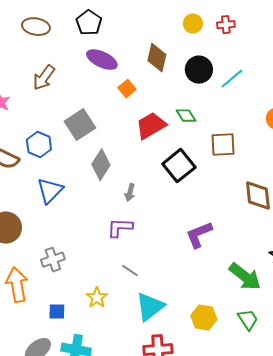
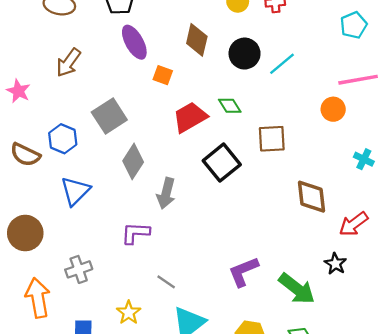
purple ellipse: (102, 60) -> (134, 42), turned 36
orange square: (127, 89) -> (163, 75), turned -30
gray arrow: (130, 193) -> (166, 193), size x1.5
purple L-shape: (120, 228) -> (135, 233), moved
purple L-shape: (199, 235) -> (243, 272), moved

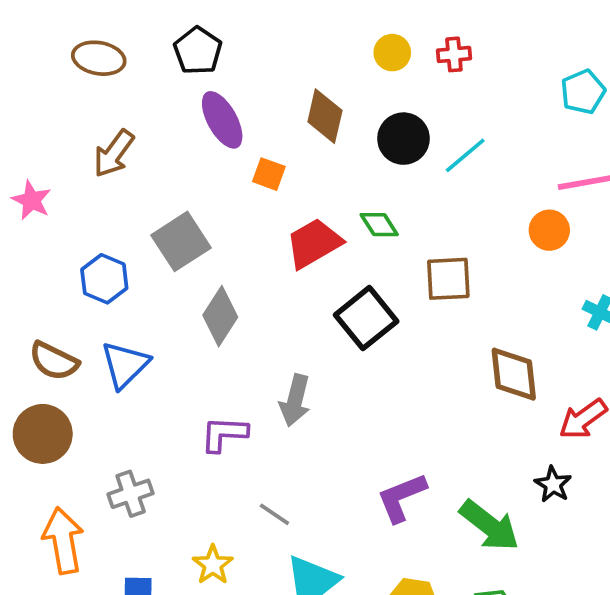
brown semicircle: (25, 155) -> (54, 361), moved
gray arrow: (166, 193) -> (295, 400), moved

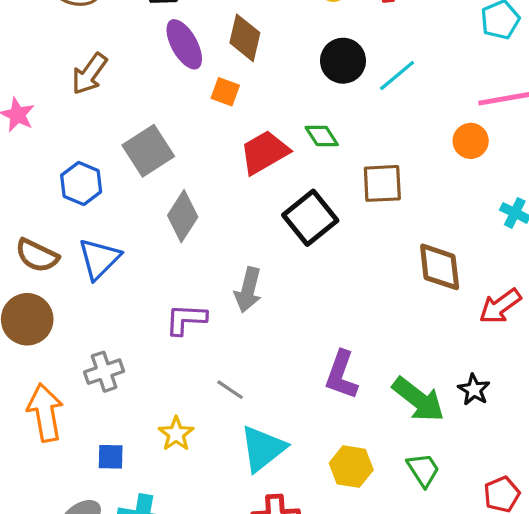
brown diamond: (325, 116) -> (245, 38), moved
black star: (553, 484) -> (474, 390), moved
purple L-shape: (402, 498) -> (341, 375), turned -48

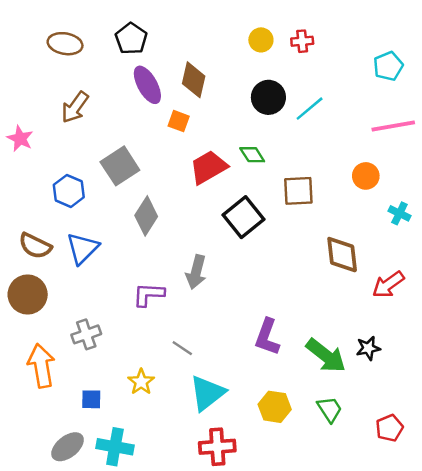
orange circle: (471, 141) -> (366, 176), moved
black star: (474, 390) -> (368, 348), turned 30

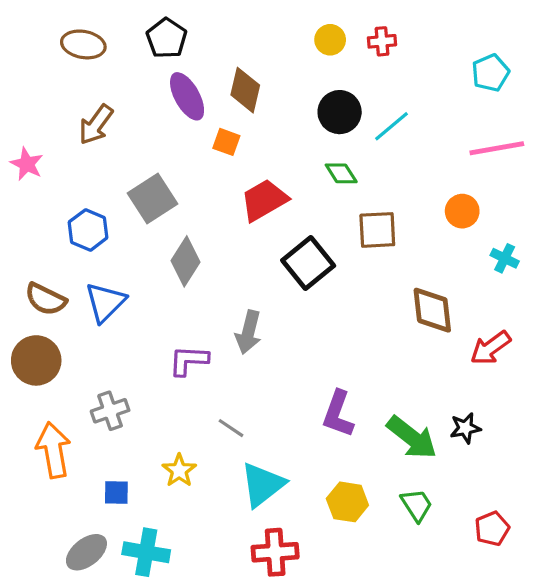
green diamond: (252, 155) -> (341, 173), moved

